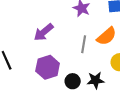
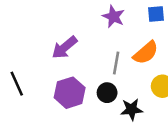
black circle: (73, 81) -> (107, 93), moved

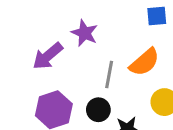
purple star: (113, 17) -> (85, 33), moved

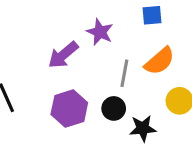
blue square: (157, 16) -> (152, 15), moved

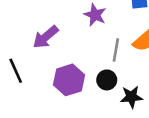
purple arrow: (63, 55) -> (46, 37), moved

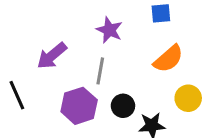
gray line: (116, 50) -> (100, 71), moved

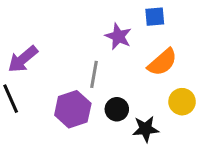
purple star: (109, 30) -> (118, 36), moved
purple arrow: (52, 56) -> (23, 59), moved

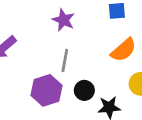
purple star: (118, 36) -> (63, 20), moved

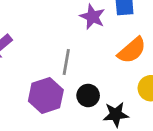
purple star: (63, 20) -> (92, 17), moved

